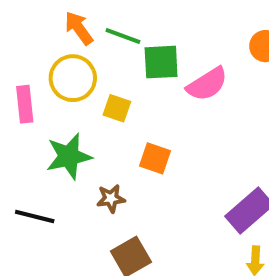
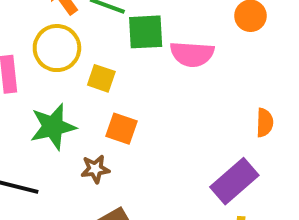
pink semicircle: (207, 84) -> (192, 54), turned 36
orange square: (155, 158) -> (121, 129), moved

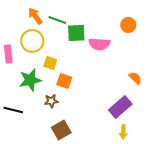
yellow square: (101, 78) -> (50, 63), moved
orange semicircle: (265, 123) -> (135, 78), turned -48

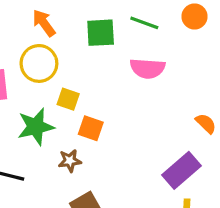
green line: (57, 20) -> (144, 23), moved
orange circle: (128, 25) -> (195, 16), moved
green square: (76, 33) -> (101, 33), moved

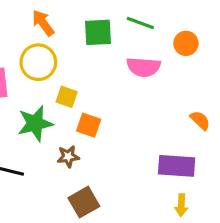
orange circle: (195, 16) -> (186, 43), moved
purple rectangle: (182, 170) -> (177, 166), turned 45

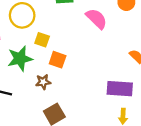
pink semicircle: (144, 67) -> (96, 19), turned -140

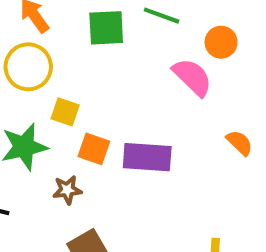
pink semicircle: (96, 19) -> (192, 77), moved
purple rectangle: (120, 89) -> (147, 157), moved

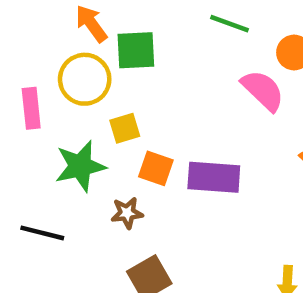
green square: (106, 28) -> (136, 50), moved
yellow square: (65, 112) -> (125, 128), turned -36

